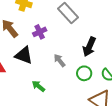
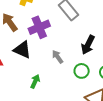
purple cross: (40, 32) -> (39, 27), size x1.5
green arrow: (38, 86) -> (35, 81), turned 72

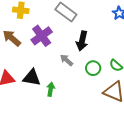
black arrow: (88, 45) -> (82, 41), moved
black triangle: (22, 50) -> (32, 78), moved

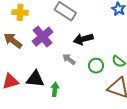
black arrow: (82, 41) -> (83, 39), turned 66

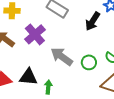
black arrow: (83, 39) -> (93, 21), moved, turned -42
gray arrow: (69, 59) -> (62, 57), size x1.6

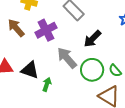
black arrow: (93, 21) -> (92, 39), moved
green circle: (89, 62) -> (92, 70), size x1.5

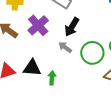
black arrow: (92, 39) -> (72, 27), moved
gray arrow: (67, 58) -> (65, 47), size x0.6

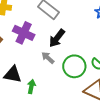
purple cross: (38, 25) -> (24, 33), turned -30

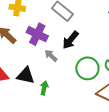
gray arrow: (48, 58) -> (51, 56), moved

